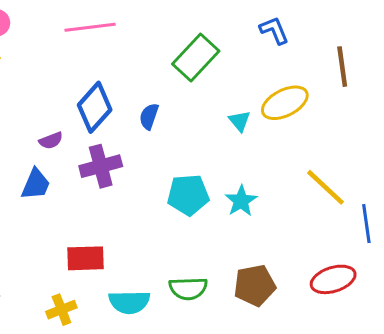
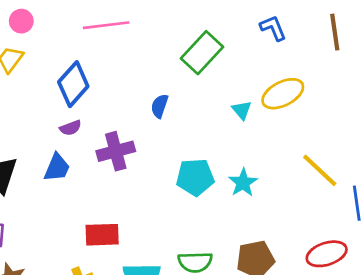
brown line: (342, 67) -> (335, 32), moved
blue diamond: (95, 107) -> (73, 84), moved

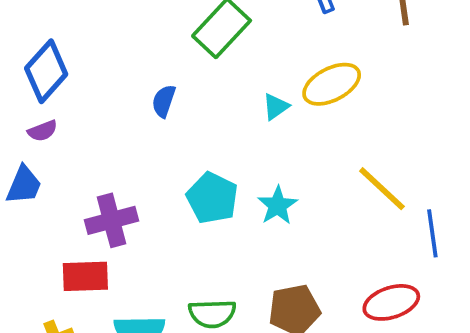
cyan triangle: (242, 110) -> (276, 107), turned 35
purple cross: (116, 151) -> (112, 220), moved
cyan pentagon: (195, 177) -> (212, 198), turned 30

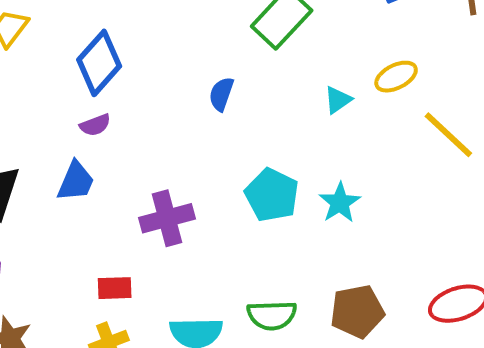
yellow ellipse: (332, 84) -> (396, 77), size x0.7
yellow line: (382, 189) -> (448, 135), moved
red rectangle: (85, 276) -> (115, 288), moved, size x0.7

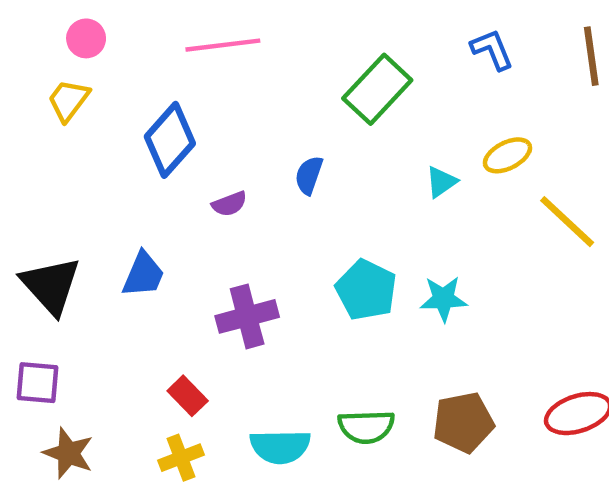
purple semicircle: (95, 125) -> (229, 204), moved
cyan star: (340, 203) -> (443, 299), turned 30
red rectangle: (115, 288) -> (188, 396), turned 48

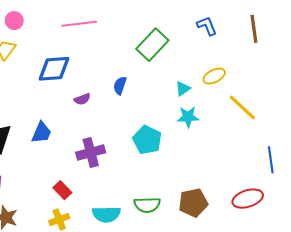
blue diamond: (170, 140) -> (54, 69), turned 44
cyan star: (443, 299) -> (188, 117), moved

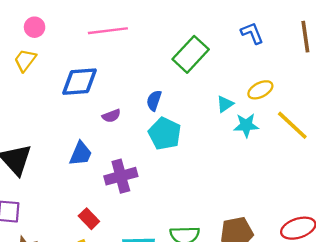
cyan star: (188, 117) -> (246, 125), moved
blue trapezoid: (41, 133) -> (81, 154), moved
cyan pentagon: (147, 140) -> (165, 134), moved

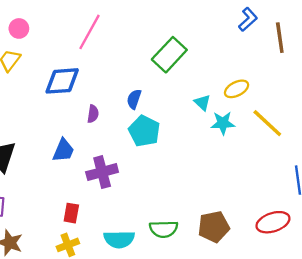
pink line: (108, 31) -> (90, 32), turned -54
blue L-shape: (252, 33) -> (248, 19), moved, turned 70
cyan triangle: (225, 104) -> (202, 103), turned -42
purple semicircle: (111, 116) -> (93, 114), turned -60
red rectangle: (89, 219) -> (71, 213), turned 54

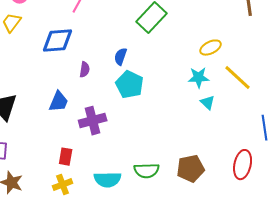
cyan triangle: (202, 103) -> (208, 103), moved
red ellipse: (273, 222) -> (243, 165), turned -60

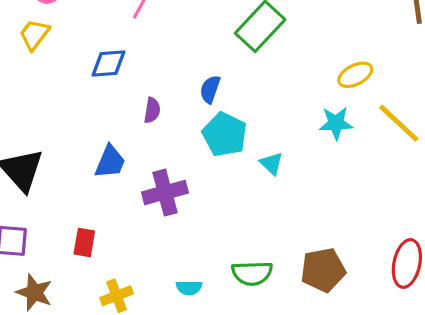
blue diamond: (58, 41) -> (109, 63), size x0.7
cyan triangle: (208, 103) -> (271, 163), moved
red rectangle: (66, 157) -> (84, 243), moved
cyan semicircle: (108, 180) -> (189, 288), size x0.6

